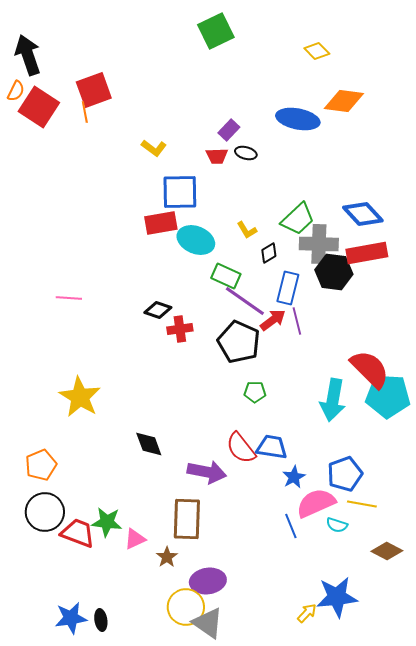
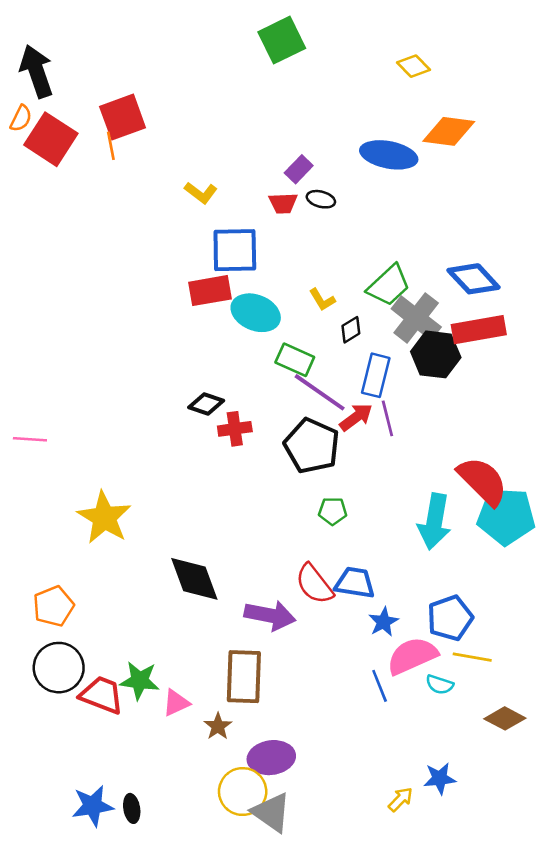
gray cross: (319, 244) -> (416, 318), turned 36
pink line: (69, 298) -> (30, 439), moved
black diamond: (149, 444) -> (194, 579), size x1.4
blue star: (337, 597) -> (440, 778), size x0.6

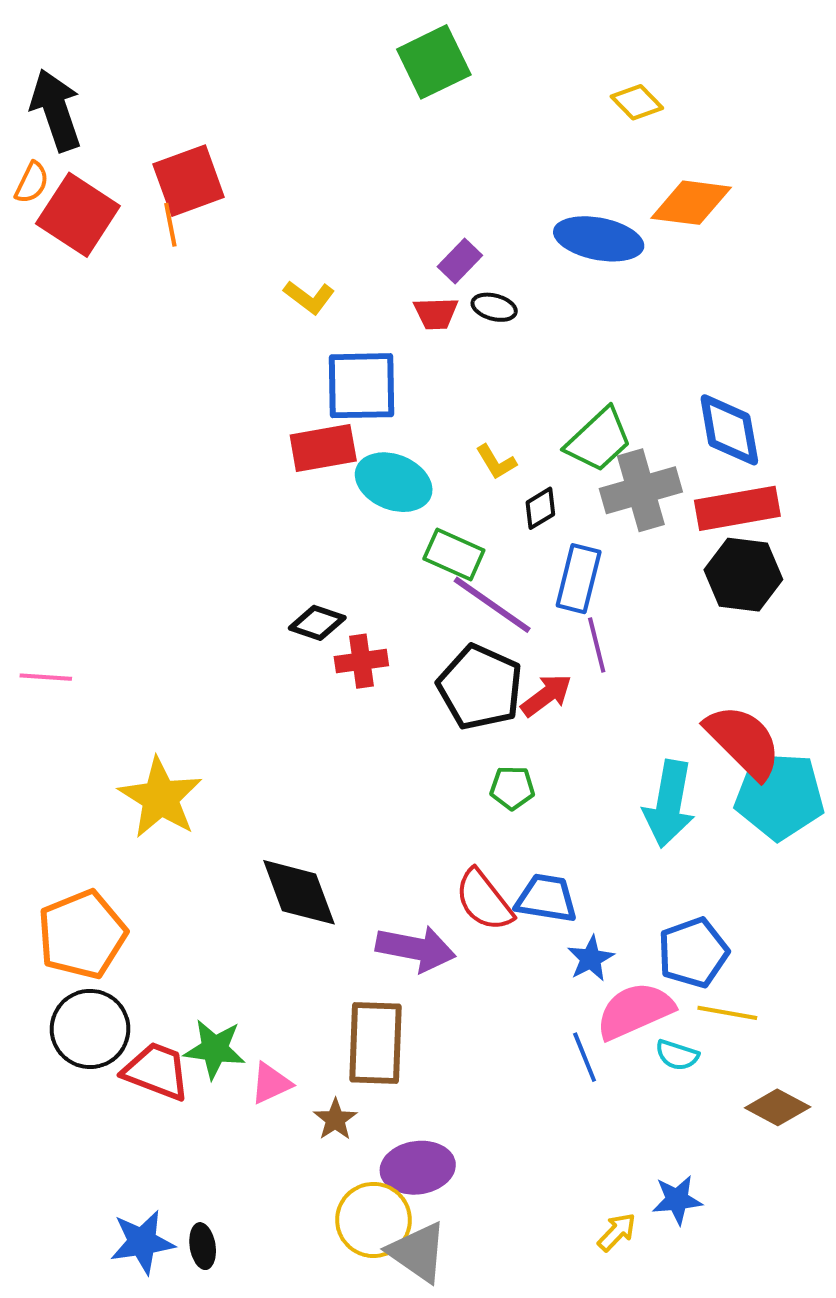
blue diamond: (474, 279) -> (729, 430), turned 33
gray cross: (416, 318) -> (641, 490), turned 36
black hexagon: (436, 354) -> (743, 575), moved
red arrow: (356, 417) -> (546, 695), moved
orange pentagon: (53, 606) -> (82, 934), size x1.4

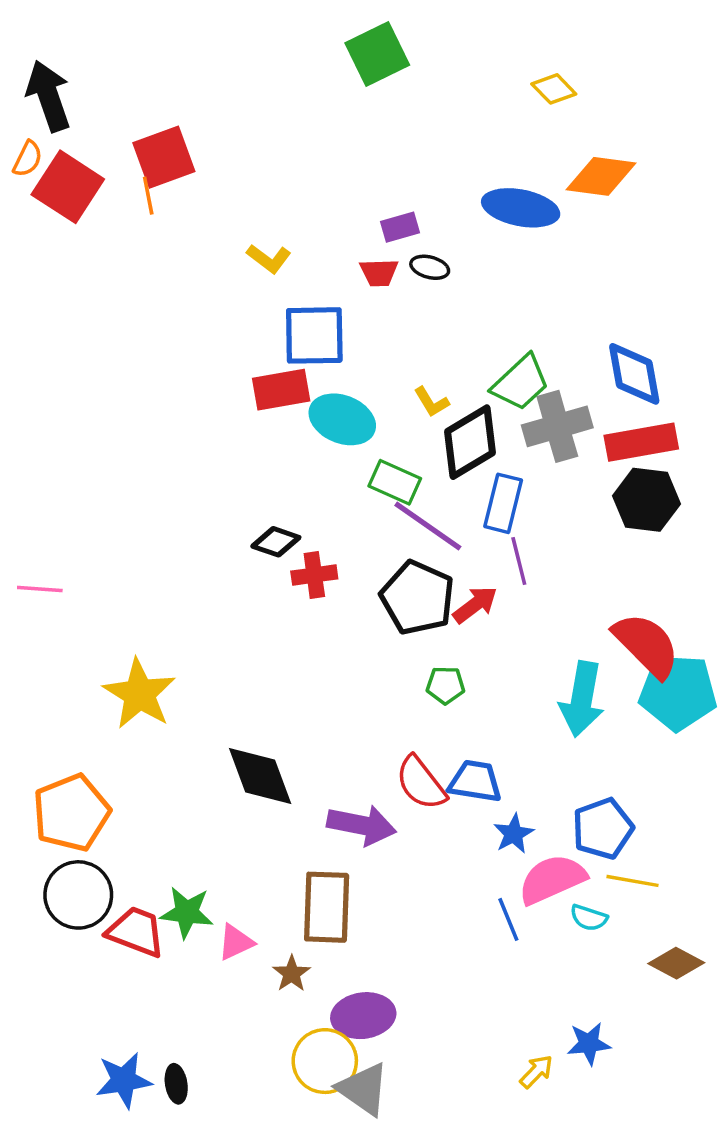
purple rectangle: (460, 261) -> (400, 227), turned 30
black diamond: (540, 508) -> (470, 442), size x2.0

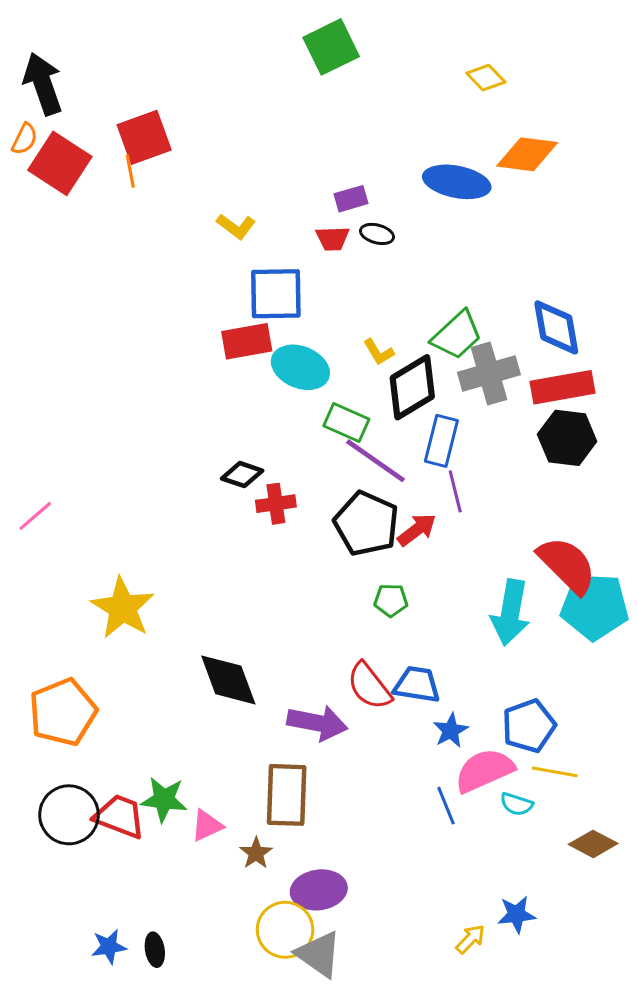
pink line: (40, 589) -> (35, 516), turned -45
black circle: (78, 895) -> (69, 815), moved
blue star: (124, 1080) -> (109, 947), size x0.7

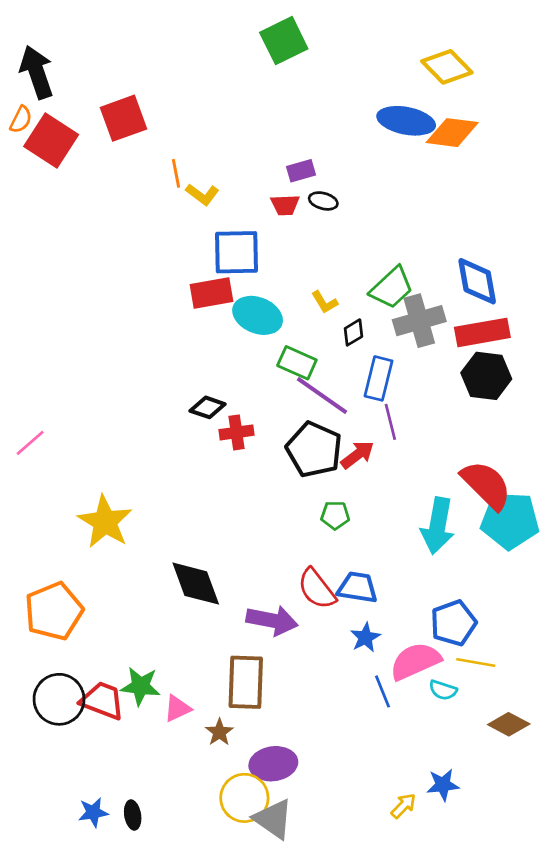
yellow diamond: (486, 78) -> (447, 67), moved, size x1.5
orange line: (130, 171) -> (176, 173), moved
blue ellipse: (457, 182) -> (406, 121), moved
black diamond: (412, 387) -> (354, 332), size x0.5
blue star: (451, 731) -> (365, 637), moved

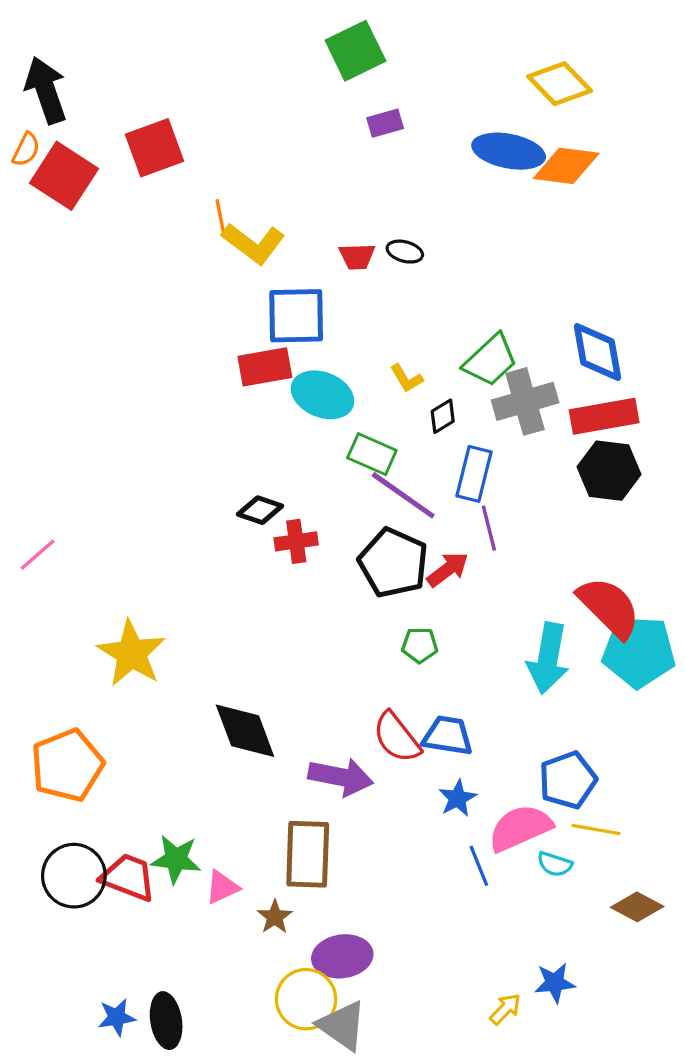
purple rectangle: (301, 171) -> (385, 123), moved
yellow L-shape: (202, 194) -> (253, 243), size x1.5
black ellipse: (133, 815) -> (166, 1021), size x1.5

